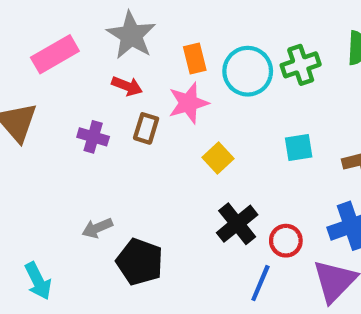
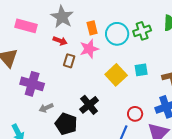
pink rectangle: (55, 54) -> (26, 26), turned 45
purple cross: (93, 137) -> (32, 84), moved, size x1.6
yellow square: (218, 158) -> (116, 75), moved, size x1.5
black cross: (237, 224) -> (89, 105), moved

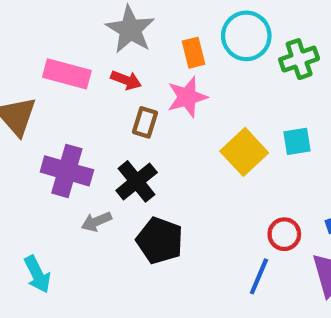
pink rectangle: (26, 26) -> (67, 74), moved
cyan circle: (117, 34) -> (246, 36), moved
black cross: (89, 105) -> (137, 181), moved
black pentagon: (66, 124) -> (160, 241), moved

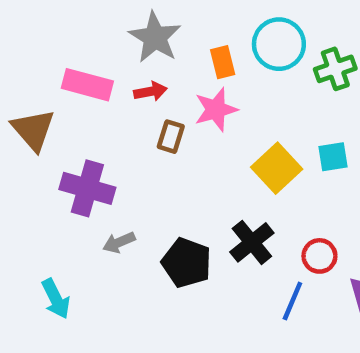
red arrow: (126, 80) -> (150, 91), turned -32
black cross: (137, 181) -> (252, 242), moved

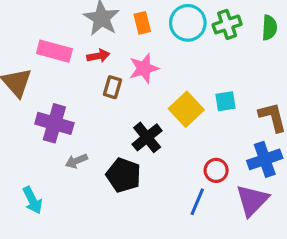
orange rectangle: (223, 62) -> (142, 23), moved
green cross: (335, 69) -> (227, 24), moved
black cross: (252, 242) -> (147, 137), moved

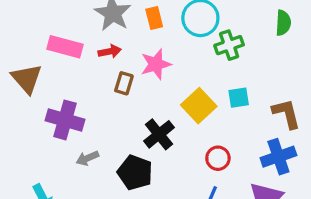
green cross: (227, 24) -> (229, 45), moved
red circle: (216, 170) -> (218, 158), moved

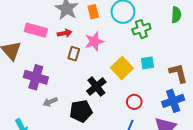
black pentagon: (135, 173) -> (81, 111), turned -30

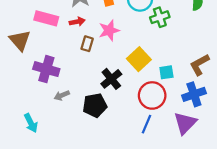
cyan square: (148, 63) -> (166, 72), moved
brown L-shape: (178, 73) -> (199, 65), turned -105
red circle: (134, 102) -> (152, 95), size x1.6

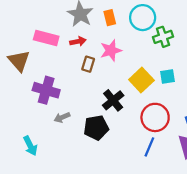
cyan square: (166, 72) -> (168, 77), moved

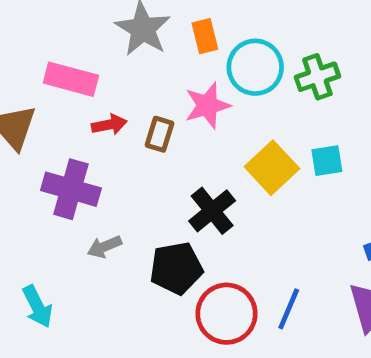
cyan circle: (143, 18) -> (255, 67), moved
red arrow: (78, 41) -> (109, 125), moved
red circle: (155, 117) -> (226, 314), moved

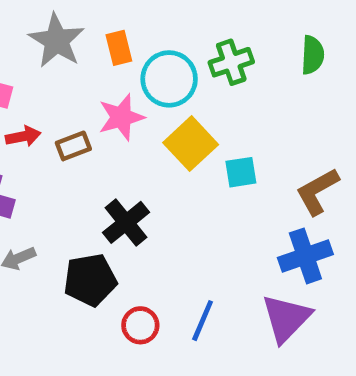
green cross: (317, 77) -> (231, 62), moved
brown rectangle: (159, 134) -> (73, 146), turned 52
yellow square: (272, 168) -> (191, 144), moved
red circle: (226, 314) -> (140, 325), size x0.6

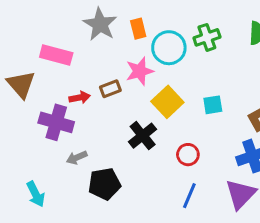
red arrow: (23, 136) -> (80, 97), moved
yellow square: (191, 144) -> (167, 102), moved
black pentagon: (90, 280) -> (104, 184), moved
red circle: (140, 325) -> (188, 155), moved

